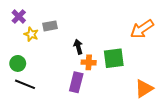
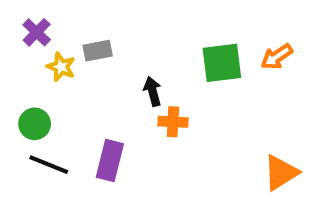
orange arrow: (142, 29) -> (277, 57), size x0.7
green square: (114, 58) -> (222, 63), moved
purple rectangle: (76, 82) -> (110, 160), moved

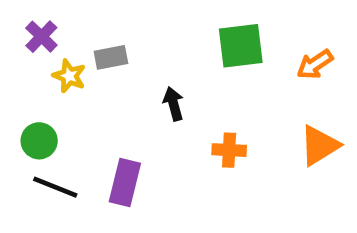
green square: (222, 63) -> (241, 46), moved
orange cross: (173, 122) -> (229, 150), moved
orange triangle: (281, 173) -> (319, 145), moved

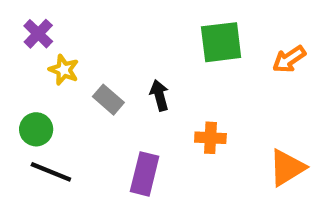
gray rectangle: (111, 57) -> (108, 100), moved, turned 52
orange triangle: (319, 145) -> (287, 168), moved
purple rectangle: (125, 183) -> (145, 174), moved

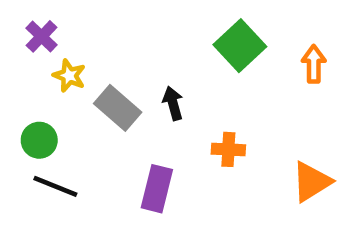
green square: (221, 42) -> (240, 46), turned -36
orange arrow: (289, 59) -> (314, 64), turned 124
gray rectangle: (108, 100) -> (118, 108), size x1.4

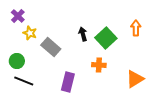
green square: (240, 46) -> (106, 38), moved
black arrow: (173, 103) -> (83, 34), moved

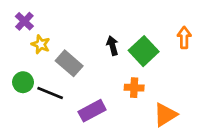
orange triangle: (135, 79) -> (165, 115), moved
black line: (24, 81) -> (50, 93), moved
purple rectangle: (68, 82) -> (92, 111), turned 48

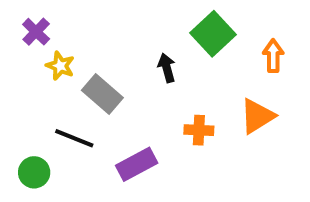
green square: (144, 51) -> (213, 34), moved
green circle: (23, 82) -> (34, 172), moved
orange triangle: (165, 115) -> (257, 116), moved

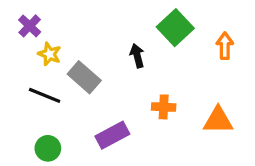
orange triangle: (257, 116) -> (218, 120), moved, turned 32
black line: (74, 138) -> (45, 95), moved
green circle: (34, 172) -> (48, 148), moved

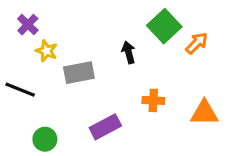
orange arrow: (225, 46) -> (197, 43), moved, turned 45
gray rectangle: (84, 77) -> (79, 73), turned -52
black line: (45, 95) -> (20, 90), moved

